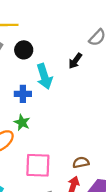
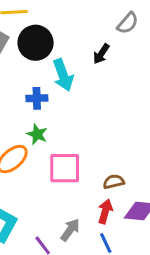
black circle: (24, 50) -> (36, 43), size x1.5
pink square: (38, 165) -> (65, 168), moved

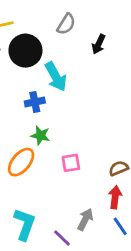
gray semicircle: (128, 23) -> (66, 24), moved
black arrow: (101, 54) -> (99, 44), moved
pink square: (65, 168) -> (71, 163), size x0.6

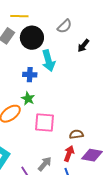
pink square: (71, 163) -> (44, 123), size x1.5

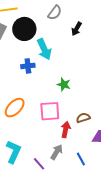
green star: (28, 99) -> (64, 84), moved
red arrow: (69, 154) -> (66, 130), moved

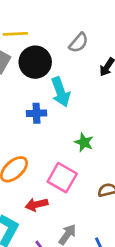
pink square: (50, 111) -> (62, 178), turned 30
red arrow: (66, 130) -> (36, 205), moved, turned -119

